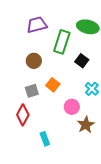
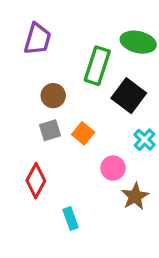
purple trapezoid: (37, 25) -> (37, 39), moved, turned 120
black square: (82, 61) -> (129, 96), size x1.5
gray square: (32, 91) -> (50, 130), moved

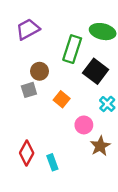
purple trapezoid: (37, 39) -> (28, 29), turned -135
gray square: (50, 130) -> (29, 90), moved
red diamond: (36, 181) -> (27, 153), moved

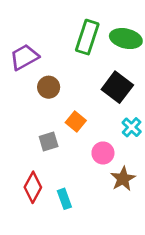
purple trapezoid: (28, 29) -> (24, 57), moved
green rectangle: (72, 49) -> (87, 37), moved
gray square: (29, 90) -> (49, 142), moved

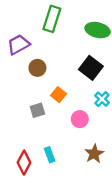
green rectangle: (87, 37) -> (52, 19), moved
brown star: (123, 179) -> (94, 154), moved
red diamond: (33, 187) -> (24, 163), moved

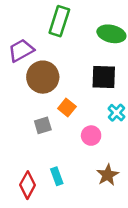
brown circle: (37, 68) -> (43, 77), size x1.6
black square: (91, 68) -> (104, 77), turned -35

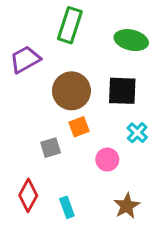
brown circle: (43, 77) -> (71, 91), moved
orange square: (67, 108) -> (79, 127), turned 30
red diamond: (28, 185) -> (28, 195), moved

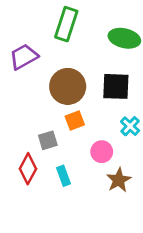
red diamond: (28, 195) -> (28, 169), moved
brown star: (127, 206) -> (119, 180), moved
cyan rectangle: (67, 207) -> (63, 176), moved

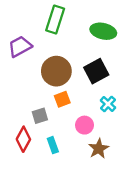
black square: (116, 86) -> (96, 71), turned -30

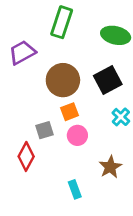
pink circle: (84, 125) -> (77, 135), moved
cyan rectangle: (53, 145) -> (75, 189), moved

